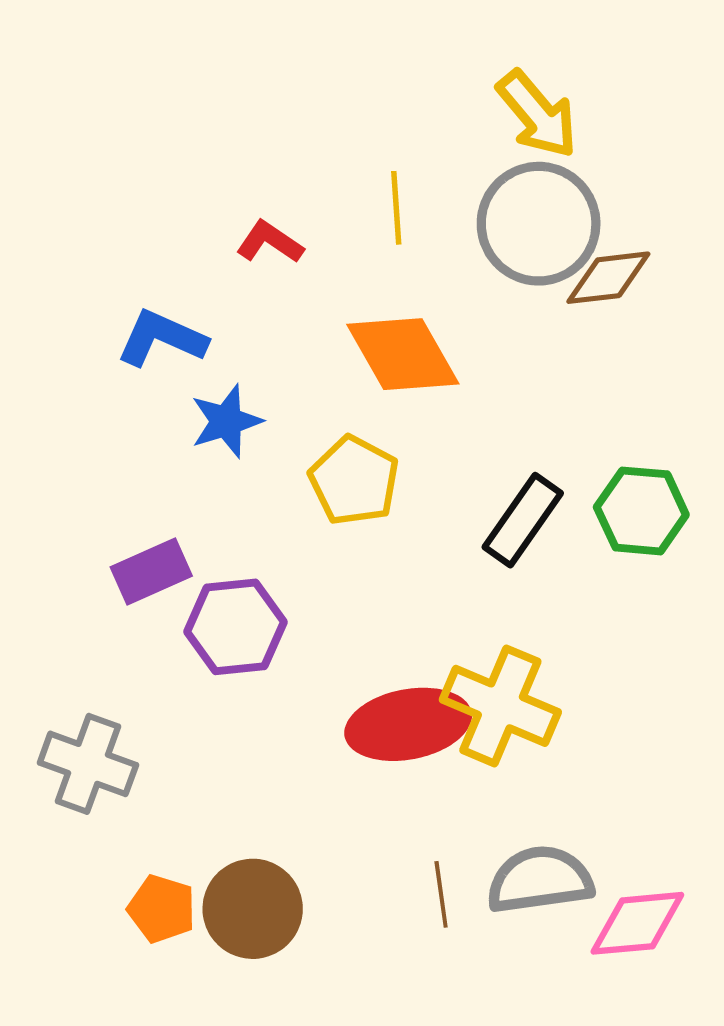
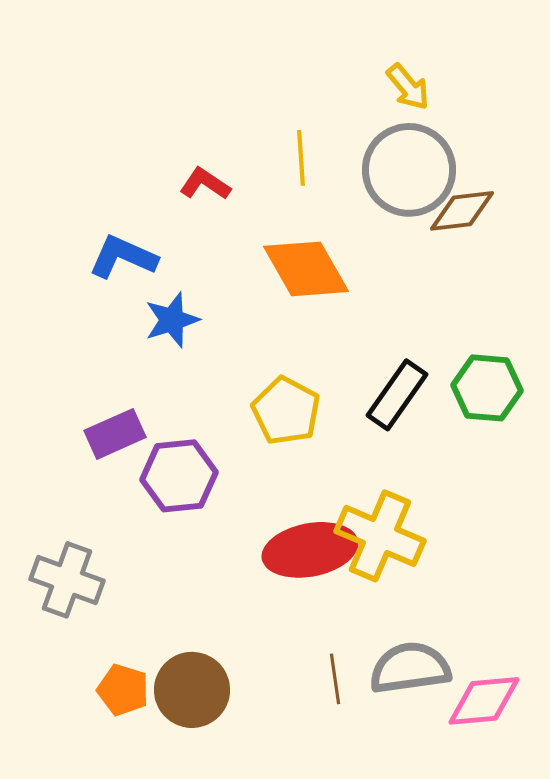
yellow arrow: (537, 114) -> (408, 87), size x0.7
yellow pentagon: (354, 481) -> (286, 411), moved

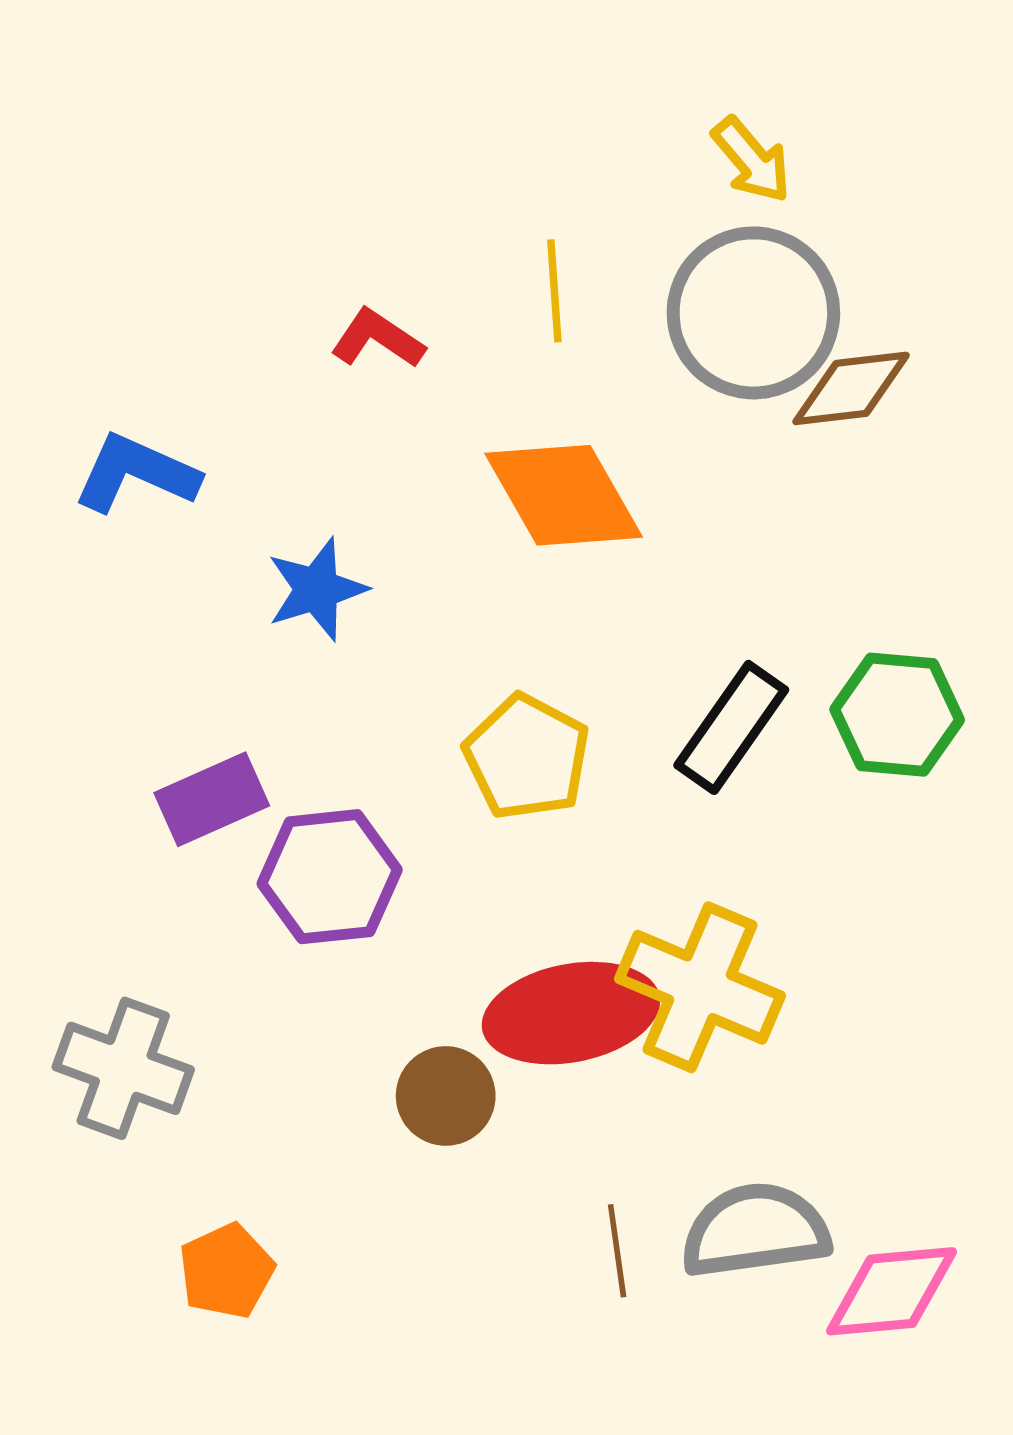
blue L-shape: (123, 257) -> (136, 473), moved
orange pentagon: (123, 690) -> (226, 1271), turned 30
brown circle: (192, 690) -> (446, 1096), moved, size x0.7

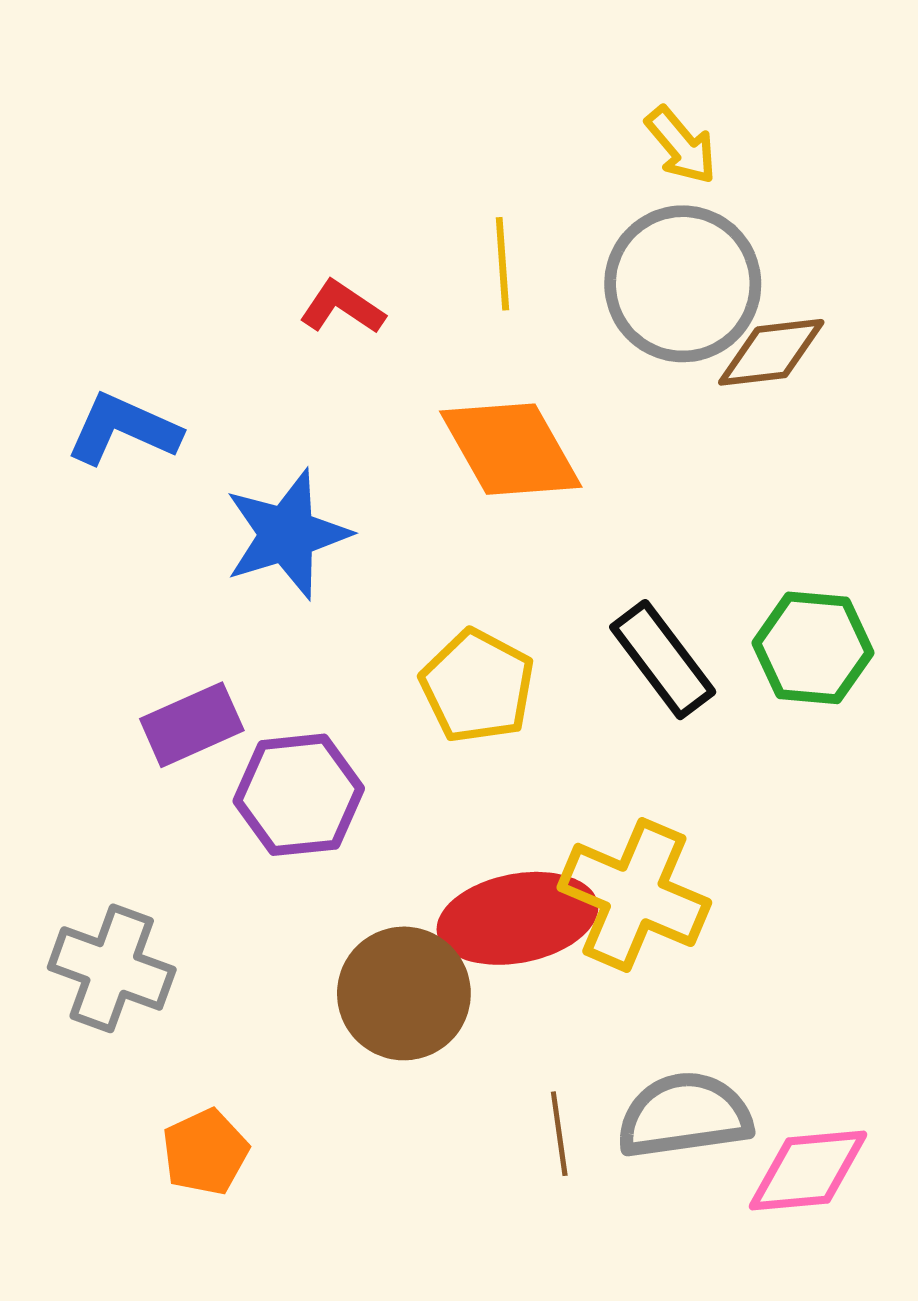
blue star: (317, 589) -> (287, 534), size x1.4
black rectangle: (731, 727) -> (663, 660), turned -72
brown circle: (446, 1096) -> (404, 993), size x1.5

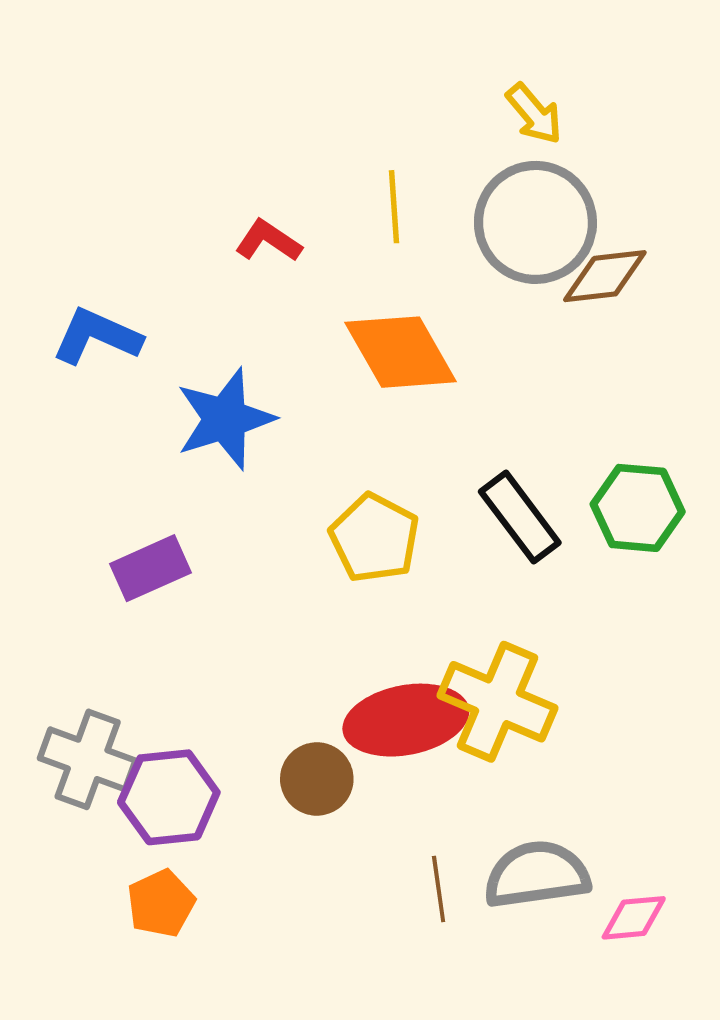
purple hexagon: (299, 795) -> (169, 797), moved
brown circle: (404, 993) -> (317, 779), size x0.7
pink diamond: (808, 1170) -> (634, 918), size x0.7

